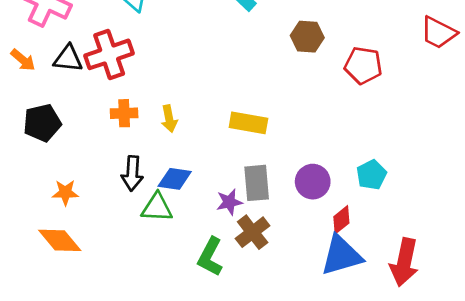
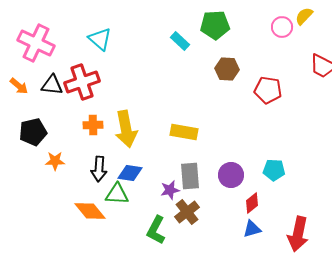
yellow arrow: (169, 119) -> (126, 129), size x1.8
cyan pentagon: (371, 175) -> (274, 170), turned 30
orange star: (65, 193) -> (55, 161), moved
orange diamond: (60, 240) -> (90, 211), moved
blue triangle: (341, 255) -> (252, 229), size x0.6

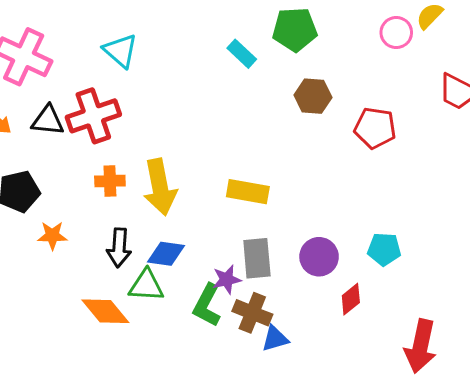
brown cross: (187, 212) -> (252, 313), turned -30
blue triangle: (252, 229) -> (275, 339), moved
green L-shape: (156, 230) -> (207, 305), moved

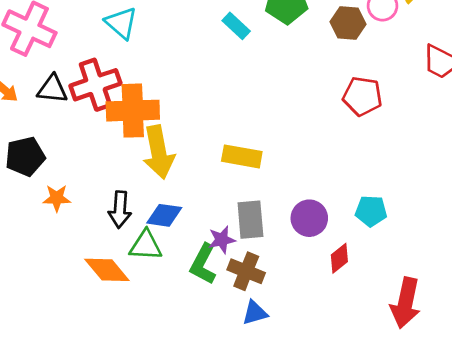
brown hexagon: (313, 96) -> (348, 23), moved
orange cross: (110, 181) -> (133, 111), moved, size x1.8
blue triangle: (275, 339) -> (255, 313), moved

